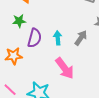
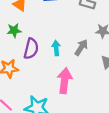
pink arrow: (65, 68) -> (65, 81), turned -135

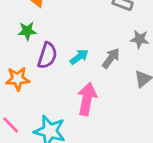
cyan arrow: (56, 48) -> (79, 57), turned 56

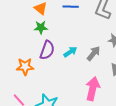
green star: (27, 31) -> (41, 27), moved
pink arrow: (87, 99) -> (93, 89), moved

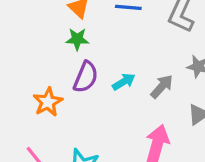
orange star: (25, 67) -> (48, 102), turned -30

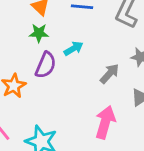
cyan arrow: (124, 82) -> (74, 48), moved

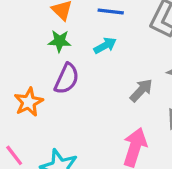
cyan arrow: (74, 48) -> (105, 45), moved

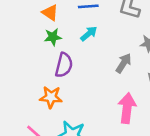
orange star: (29, 102) -> (51, 97), moved, turned -30

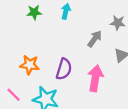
cyan arrow: (89, 34) -> (66, 11), turned -40
purple semicircle: (64, 65) -> (64, 69), moved

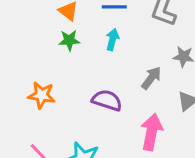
orange star: (30, 65) -> (42, 95), moved
purple semicircle: (64, 69) -> (107, 100), moved, turned -90

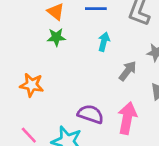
cyan arrow: (112, 40) -> (104, 42), moved
purple semicircle: (107, 100) -> (91, 114), moved

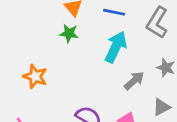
cyan arrow: (104, 42) -> (116, 47), size x1.6

